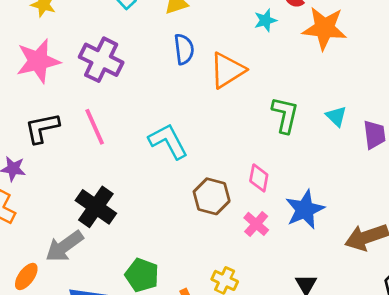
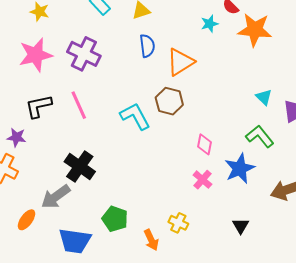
green L-shape: (285, 115) -> (260, 136), moved, turned -52
brown hexagon: (212, 196) -> (169, 101), moved

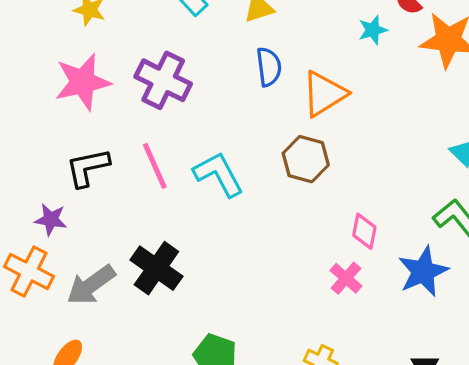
cyan L-shape: (135, 116) -> (218, 174), moved
pink cross: (202, 180) -> (346, 278), moved
gray arrow: (56, 197) -> (91, 285), moved

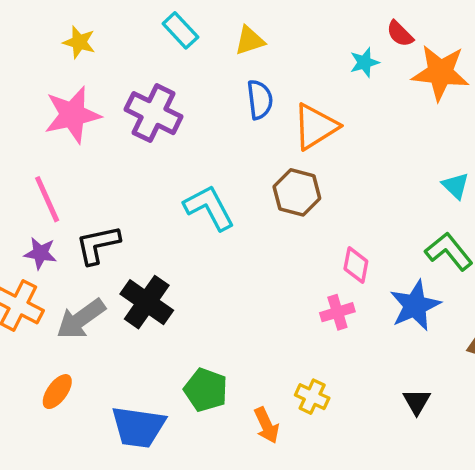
pink line: (155, 166) -> (47, 199), moved
black L-shape: (88, 168) -> (98, 245), moved
pink cross: (346, 278) -> (337, 312), turned 32

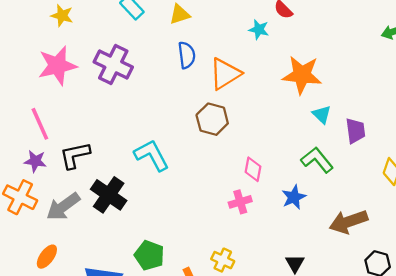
cyan star: (364, 62) -> (259, 30), turned 30
orange star: (440, 73) -> (302, 75), moved
cyan L-shape: (209, 208) -> (152, 155), moved
blue star: (415, 305) -> (294, 197), size x0.7

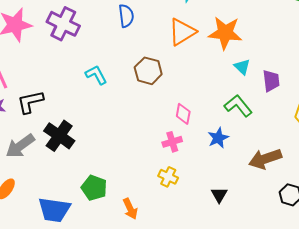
orange triangle: (225, 74) -> (182, 32), moved
cyan L-shape: (152, 155) -> (96, 75), moved, size x0.7
yellow cross: (223, 260) -> (168, 177), moved

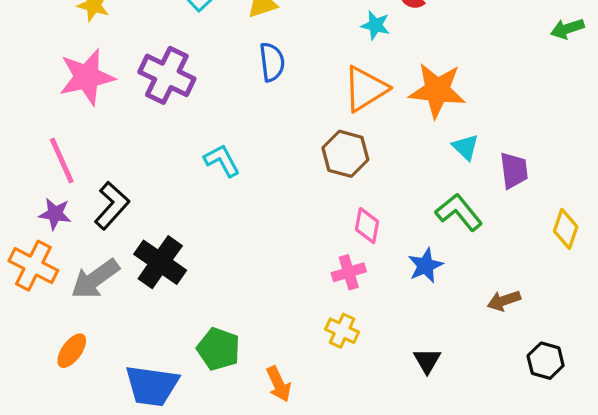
brown hexagon: (148, 71) -> (345, 154), moved
black L-shape: (30, 102) -> (112, 206), turned 144
brown arrow: (265, 159) -> (504, 301), size x0.6

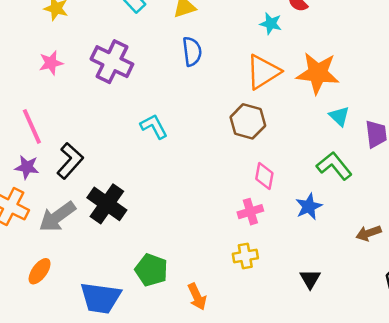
pink star: (87, 77) -> (51, 63), size x0.6
yellow cross: (342, 331) -> (245, 256), turned -35

